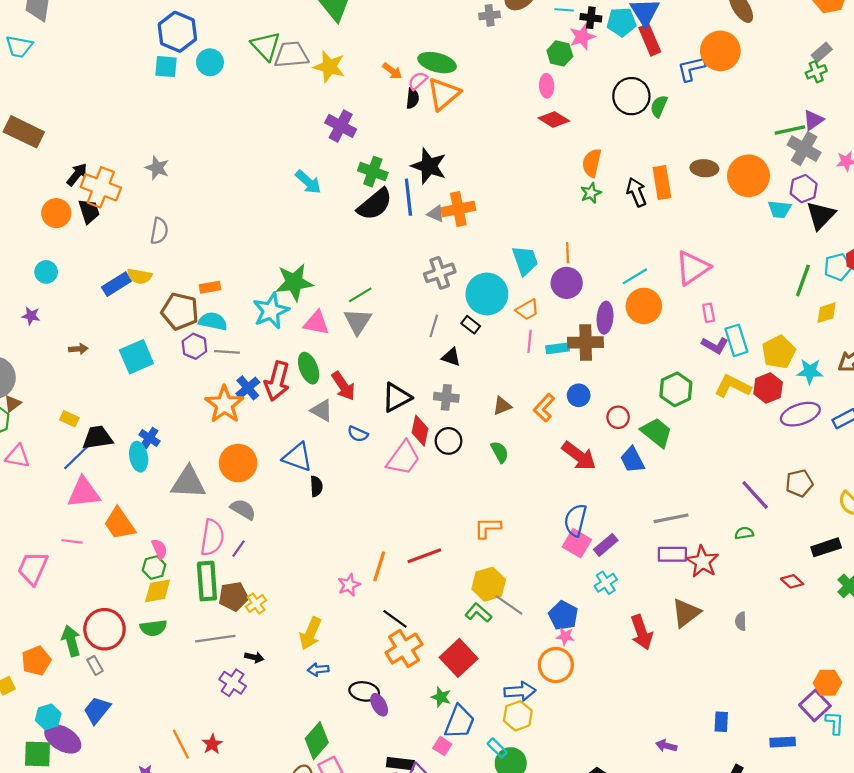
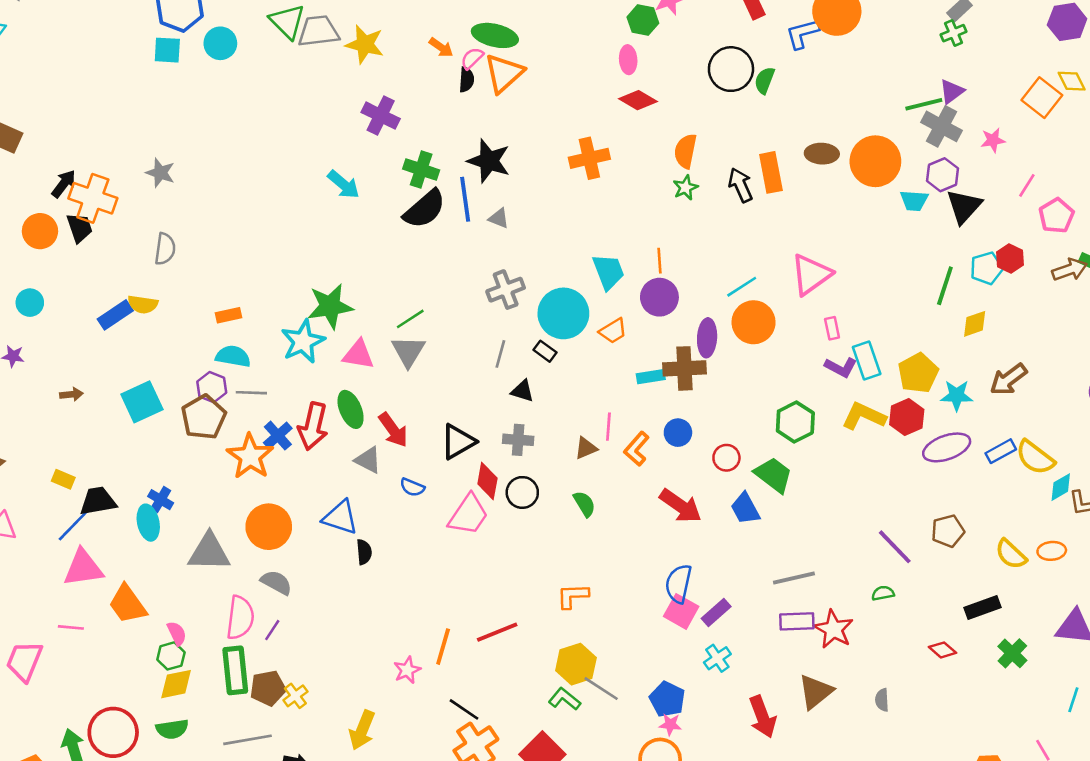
orange cross: (458, 209) -> (589, 158), moved
brown pentagon: (180, 311) -> (204, 417), moved, turned 30
pink line: (530, 341) -> (608, 427), moved

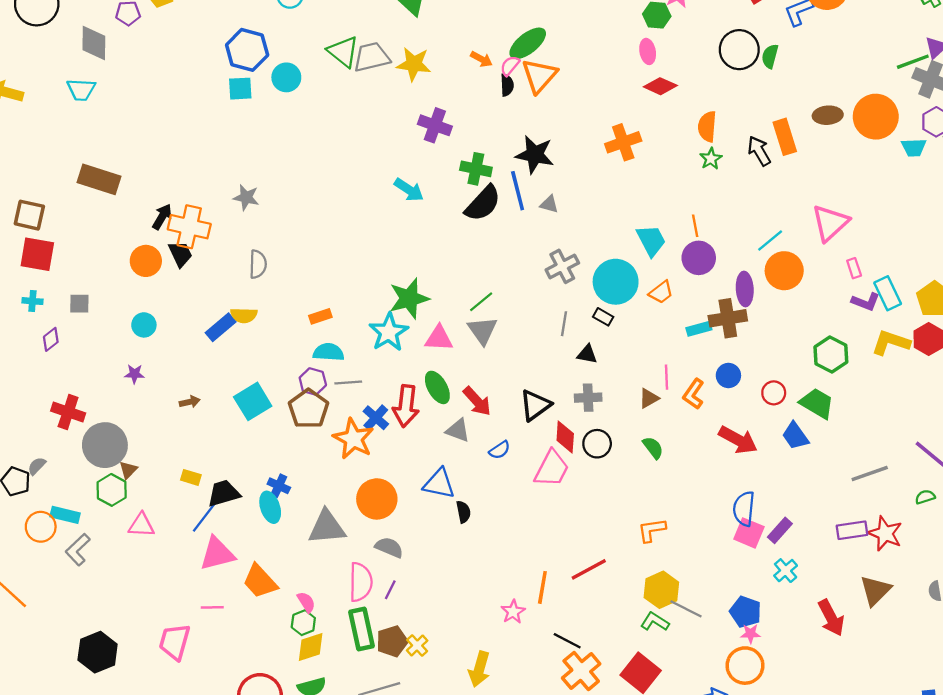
green ellipse: (495, 35) -> (528, 43), turned -45
blue semicircle: (412, 487) -> (500, 450), turned -50
gray line: (794, 578) -> (870, 474), moved

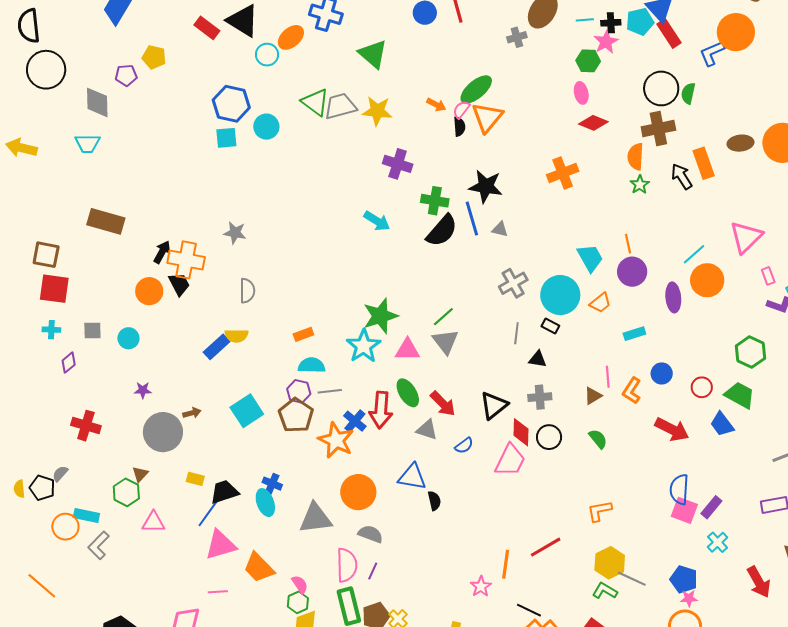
brown cross: (728, 318) -> (658, 129), moved
cyan circle: (144, 325) -> (128, 338), moved
gray circle: (105, 445) -> (163, 432), moved

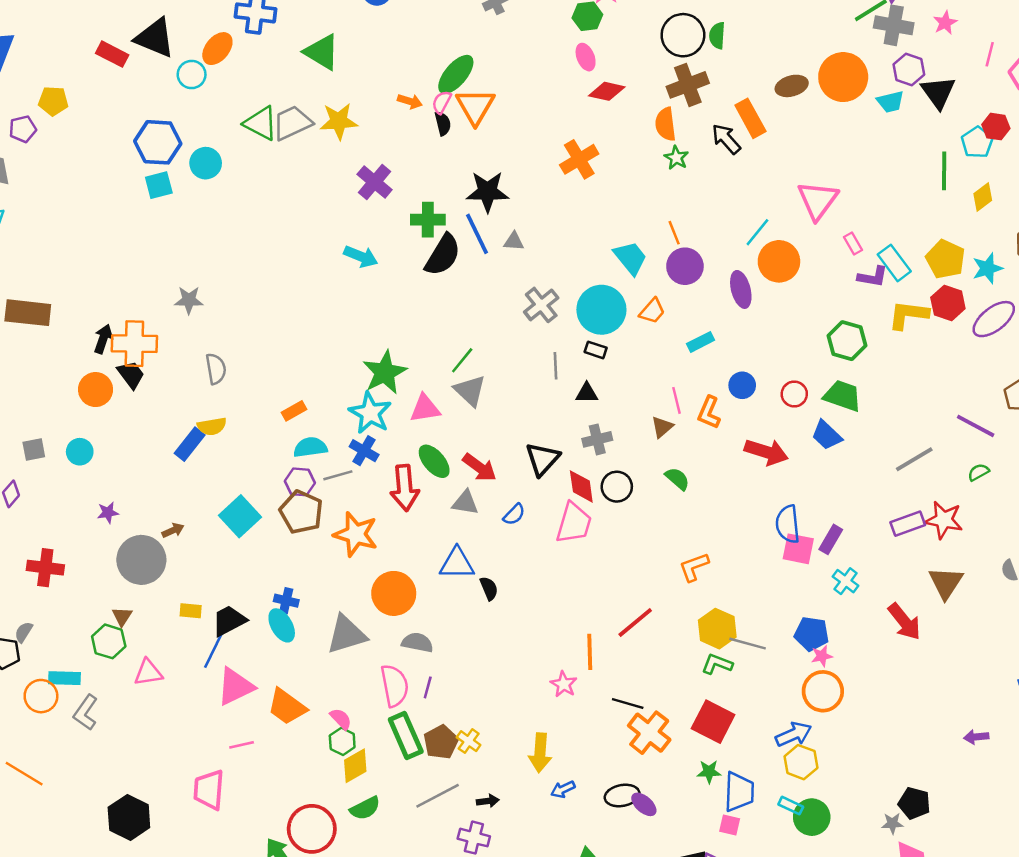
purple cross: (398, 164) -> (375, 182), turned 32
blue cross: (355, 421) -> (364, 451), moved

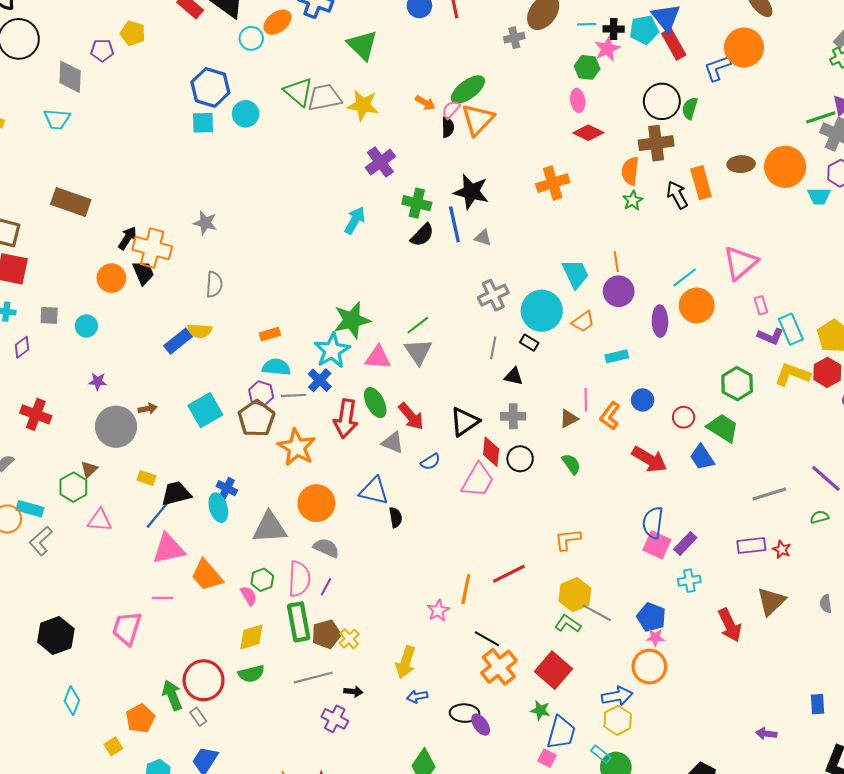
black semicircle: (443, 255) -> (422, 235), size x0.7
cyan arrow: (361, 256) -> (355, 220), turned -96
red star: (944, 520) -> (782, 549), size x0.6
cyan cross: (846, 581) -> (689, 581), turned 30
green hexagon: (342, 741) -> (262, 580), moved

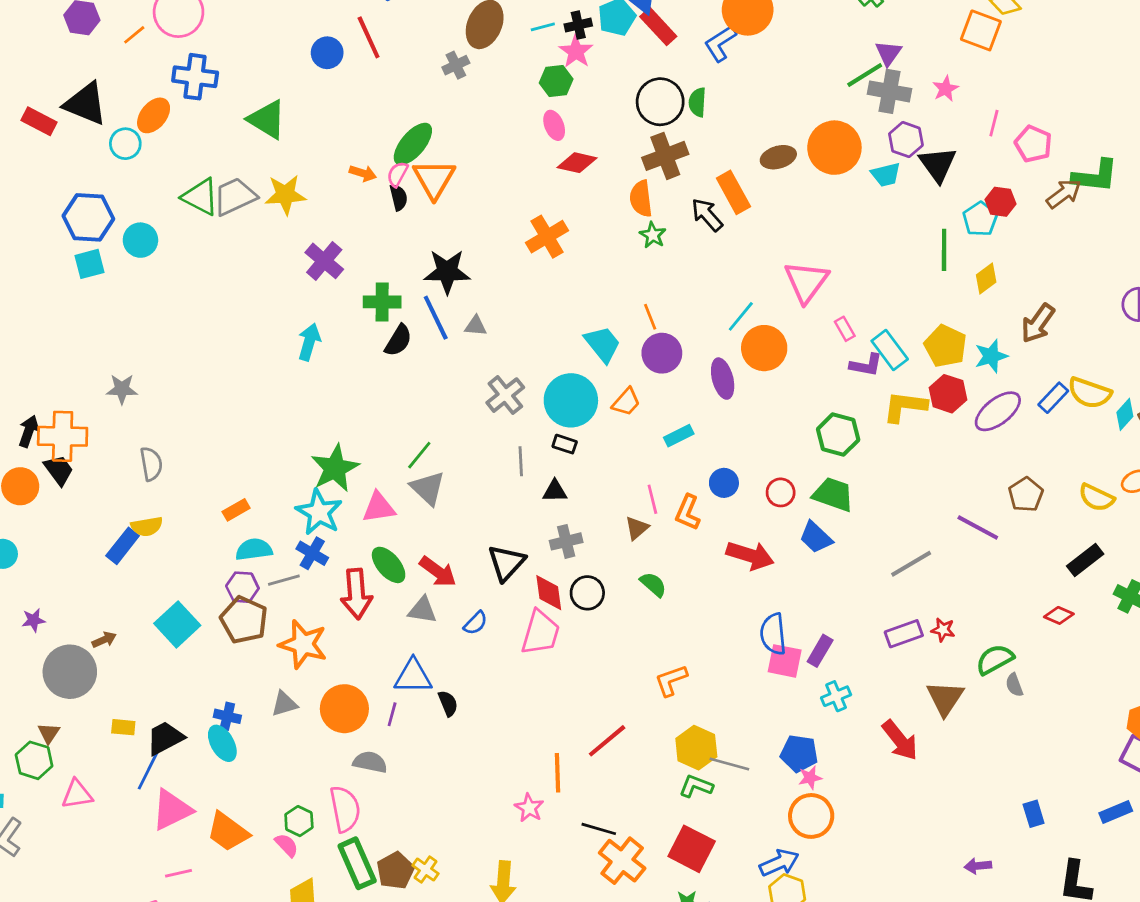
green semicircle: (819, 517) -> (995, 659), moved, size x1.6
gray triangle: (270, 528) -> (284, 704), moved, size x0.6
purple line: (326, 587) -> (392, 714), moved

